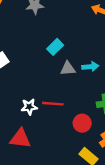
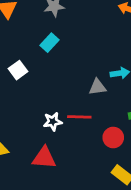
cyan rectangle: (55, 47) -> (50, 43), moved
gray triangle: (68, 69) -> (97, 87), moved

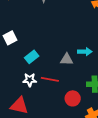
cyan rectangle: (50, 43) -> (32, 57), moved

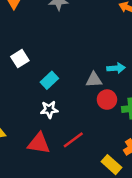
red line: (50, 79) -> (73, 140), moved, turned -42
red circle: (73, 98) -> (107, 100), moved

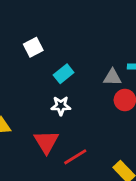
red line: (73, 140) -> (75, 157), moved
red triangle: (39, 143) -> (46, 142), turned 45

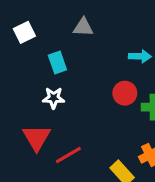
cyan rectangle: (64, 74) -> (57, 62), turned -72
gray triangle: (112, 77) -> (83, 27), moved

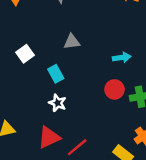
white star: (54, 98) -> (57, 103), turned 30
red triangle: (37, 138) -> (49, 137), turned 45

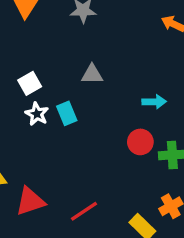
white star: (57, 103) -> (37, 114), moved
red triangle: (49, 137) -> (30, 201), moved

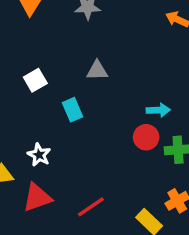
cyan arrow: (154, 102) -> (158, 110), moved
white star: (37, 114) -> (39, 155), moved

